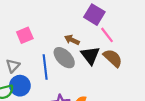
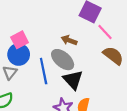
black triangle: (90, 55) -> (73, 80), moved
blue circle: (20, 86) -> (19, 54), moved

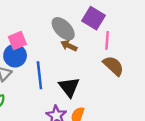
pink line: (105, 32) -> (107, 40), turned 42
gray ellipse: (63, 60) -> (63, 29), moved

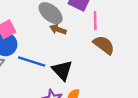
blue line: (39, 75) -> (32, 61), turned -60

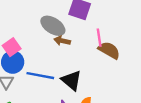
pink line: (95, 20) -> (99, 38), moved

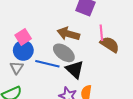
gray ellipse: (53, 26) -> (64, 53), moved
brown arrow: (62, 41) -> (68, 34), size x1.5

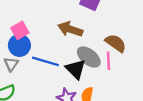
pink line: (101, 33) -> (108, 61), moved
gray ellipse: (64, 53) -> (89, 57), moved

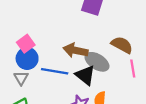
brown arrow: (70, 29) -> (75, 50), moved
pink line: (108, 61) -> (133, 69), moved

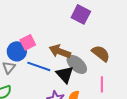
pink square: (26, 44) -> (28, 42), moved
pink line: (133, 69) -> (102, 84), moved

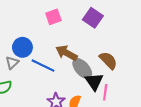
pink square: (28, 42) -> (53, 17), moved
black triangle: (65, 74) -> (94, 81), moved

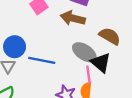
brown arrow: (67, 53) -> (73, 18), moved
pink line: (105, 92) -> (88, 75), moved

